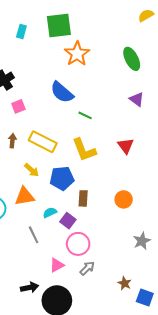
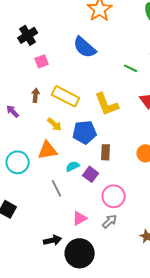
green line: (85, 115) -> (131, 68), moved
pink circle: (78, 244) -> (114, 196), moved

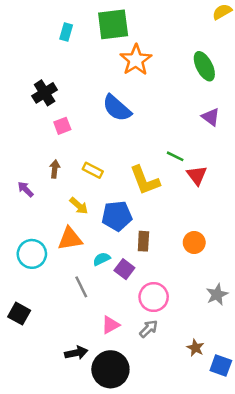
green line: (131, 68) -> (175, 156), moved
yellow rectangle: (66, 96) -> (93, 170), size x0.6

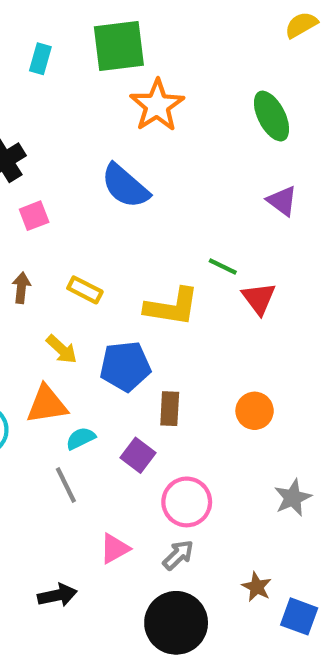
yellow L-shape: (145, 180) -> (172, 307), turned -60
cyan semicircle: (102, 259) -> (81, 438), moved
black circle: (110, 369) -> (176, 623), moved

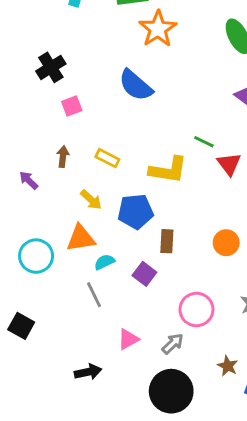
pink circle: (187, 502) -> (196, 310), moved

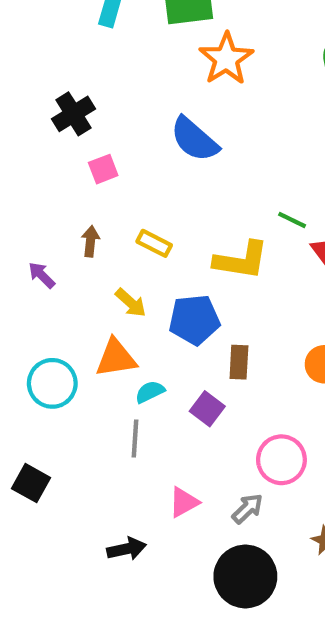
gray line: (94, 295) -> (135, 439), turned 30

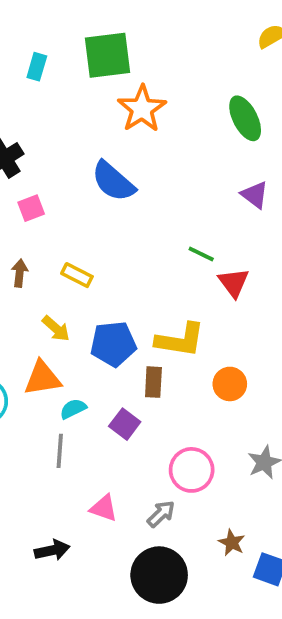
yellow L-shape: (241, 260) -> (180, 340), moved
pink triangle: (184, 502) -> (104, 508), turned 48

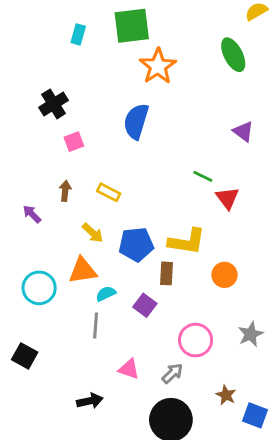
green ellipse: (245, 118) -> (233, 55), moved
blue semicircle: (113, 181) -> (136, 121), turned 66

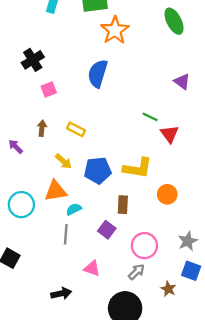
brown rectangle: (167, 273) -> (123, 205), moved
purple square: (145, 305) -> (107, 230), moved
gray arrow: (172, 373) -> (136, 272), moved
blue square: (255, 415) -> (191, 271), moved

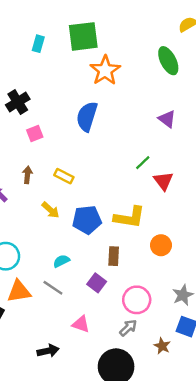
purple triangle: (182, 82) -> (167, 119), moved
green line: (150, 117) -> (143, 163), turned -70
orange triangle: (56, 191) -> (19, 291), moved
gray line: (66, 234) -> (53, 288), turned -60

